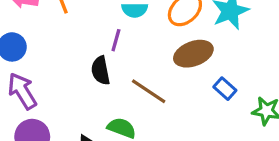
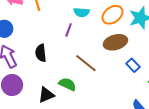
black semicircle: (101, 71) -> (41, 53), moved

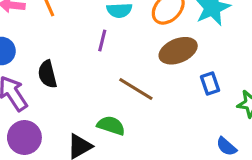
black semicircle: (41, 53) -> (47, 74), moved
blue rectangle: (133, 65) -> (210, 84), turned 32

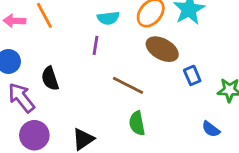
brown ellipse: (178, 51) -> (162, 49), turned 56
green semicircle: (111, 126) -> (137, 123), moved, turned -115

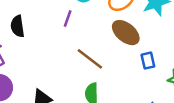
black semicircle: (50, 78) -> (17, 26), moved

